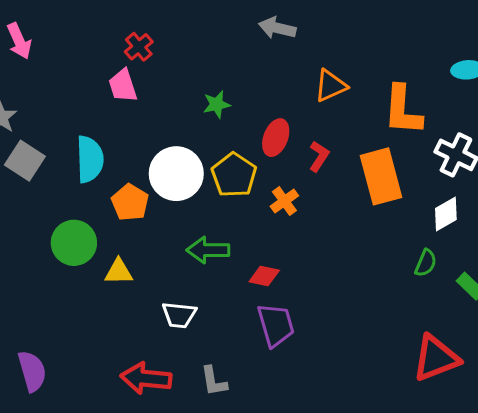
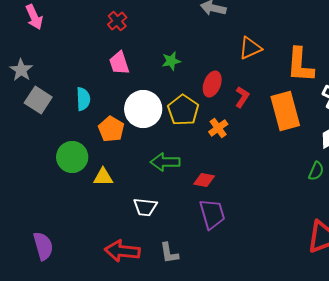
pink trapezoid: (123, 86) -> (119, 63), moved
cyan semicircle: (90, 159) -> (83, 99), size x0.7

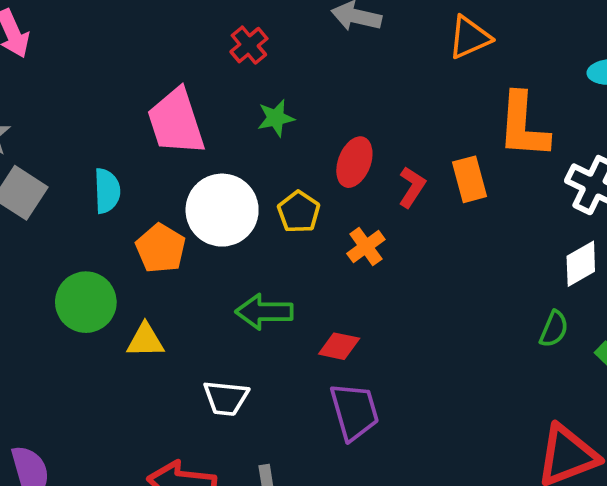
red cross: (117, 21) -> (249, 45), moved
orange triangle: (250, 48) -> (470, 37), moved
pink trapezoid: (119, 63) -> (176, 122), size x1.5
yellow pentagon: (183, 110) -> (299, 212), size x0.7
orange rectangle: (285, 111) -> (470, 179), moved, size x0.6

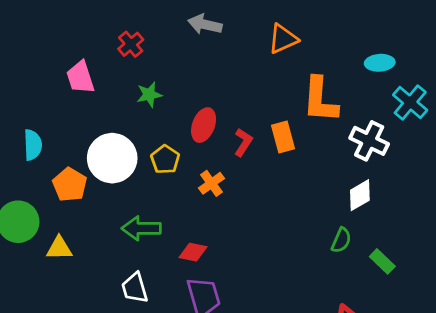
pink trapezoid: (176, 122) -> (80, 77), moved, size x0.7
white trapezoid: (226, 398) -> (135, 288), moved, turned 68

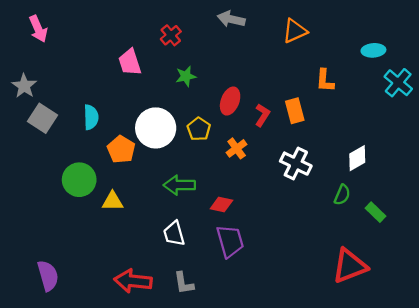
orange L-shape: (320, 100) -> (325, 81), size x0.6
white cross: (369, 141) -> (296, 164), moved

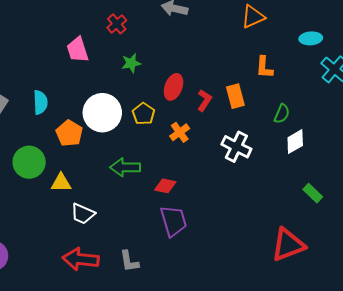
orange triangle: (295, 31) -> (253, 17), moved
green semicircle: (342, 195) -> (282, 114), moved
white trapezoid: (174, 234) -> (83, 214), moved, turned -50

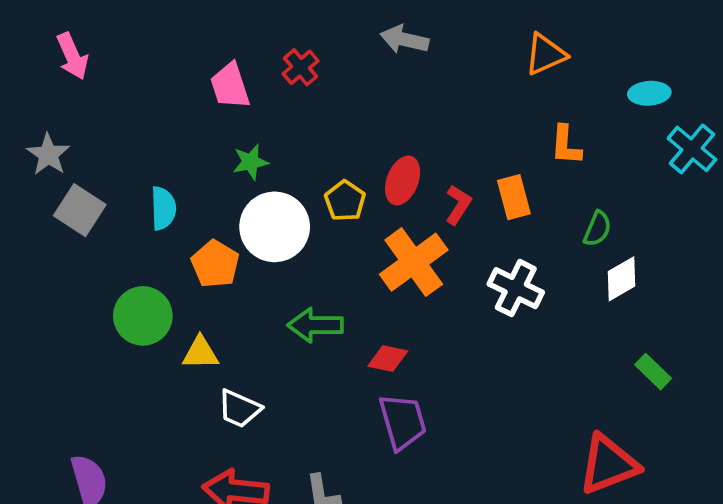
pink trapezoid: (78, 50) -> (230, 86), moved
green star: (131, 63) -> (250, 162), moved
yellow pentagon: (144, 114) -> (345, 201), moved
orange cross: (180, 132) -> (414, 262), size x1.8

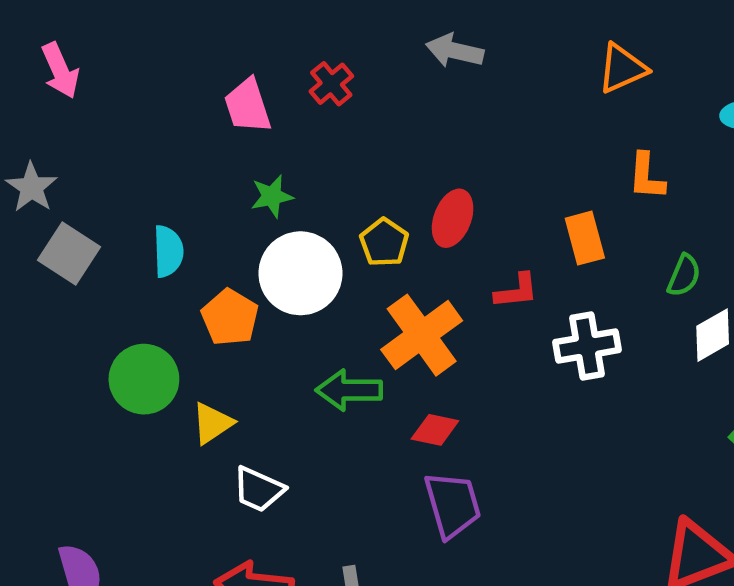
red L-shape: (458, 205) -> (516, 291), moved, turned 51
orange cross: (414, 262) -> (422, 335), moved
white cross: (516, 288) -> (587, 346), turned -36
yellow triangle: (200, 353) -> (212, 423), turned -33

